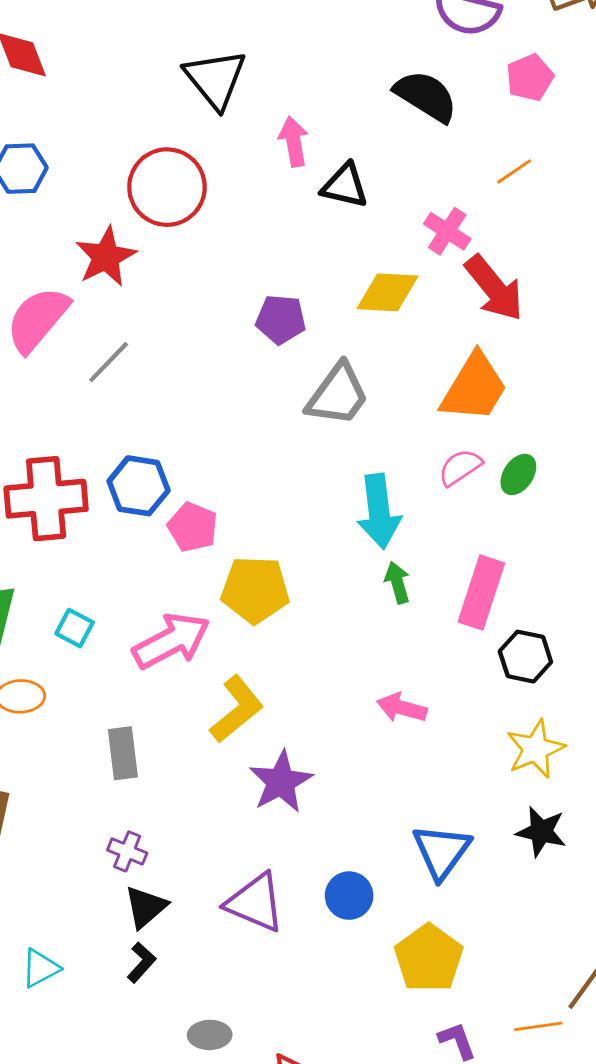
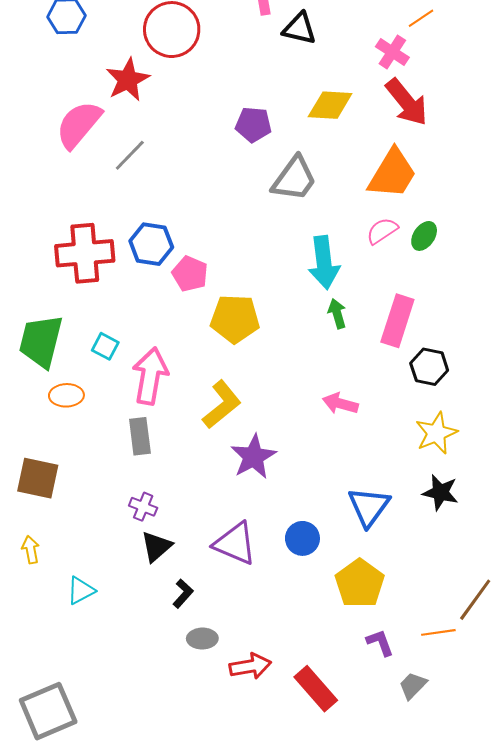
pink cross: (447, 231) -> (392, 52), moved
pink arrow: (171, 641) -> (150, 376), moved, turned -52
black L-shape: (141, 962) -> (183, 594), moved

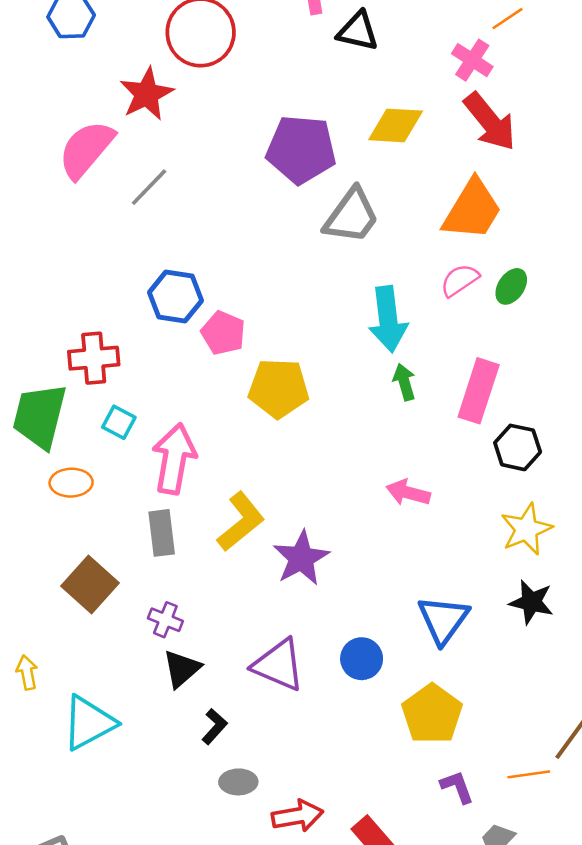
purple pentagon: (253, 125) -> (301, 149), size x1.6
red cross: (85, 253) -> (94, 358), moved, size x0.7
yellow L-shape: (222, 405) -> (241, 522), moved
brown square: (38, 478) -> (90, 584), moved, turned 30
cyan triangle: (81, 591) -> (89, 723), size x1.6

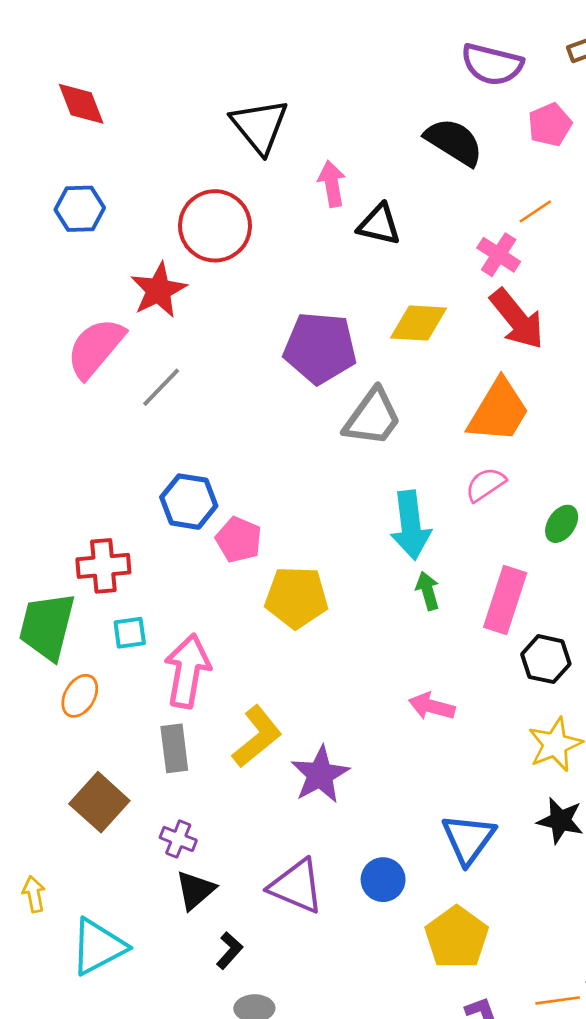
green ellipse: (511, 286) -> (562, 524), moved
cyan square: (119, 422) -> (130, 633), turned -36
orange ellipse: (71, 483) -> (80, 696), turned -57

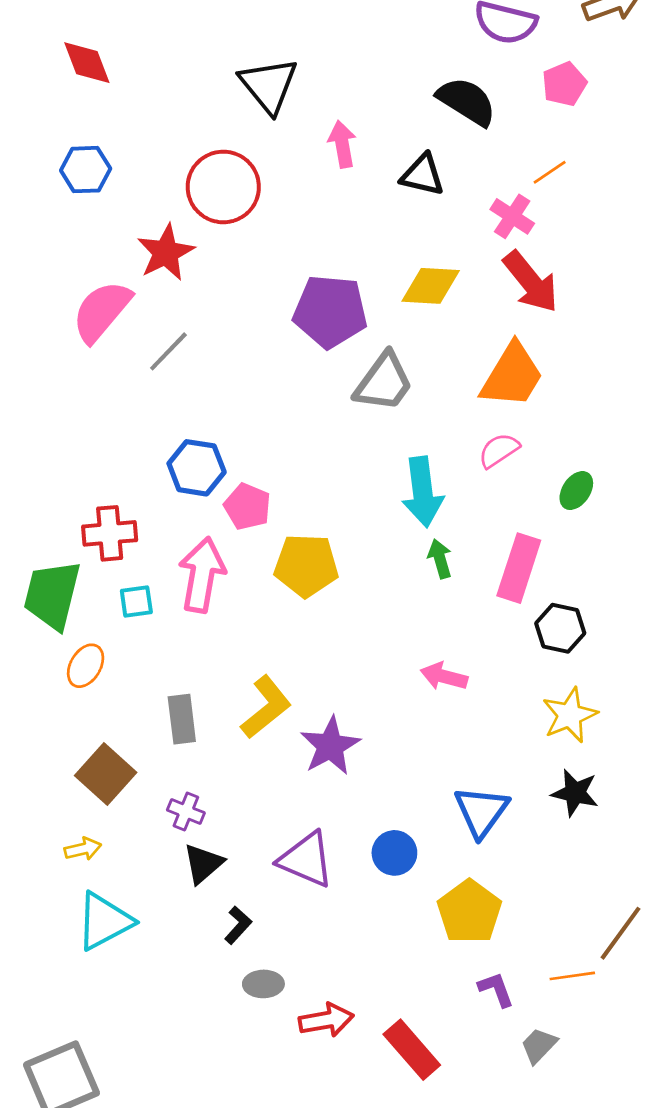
black triangle: (379, 225) -> (423, 175), moved
pink arrow: (187, 671) -> (202, 575), moved
yellow arrow: (34, 894) -> (83, 849), moved, turned 88

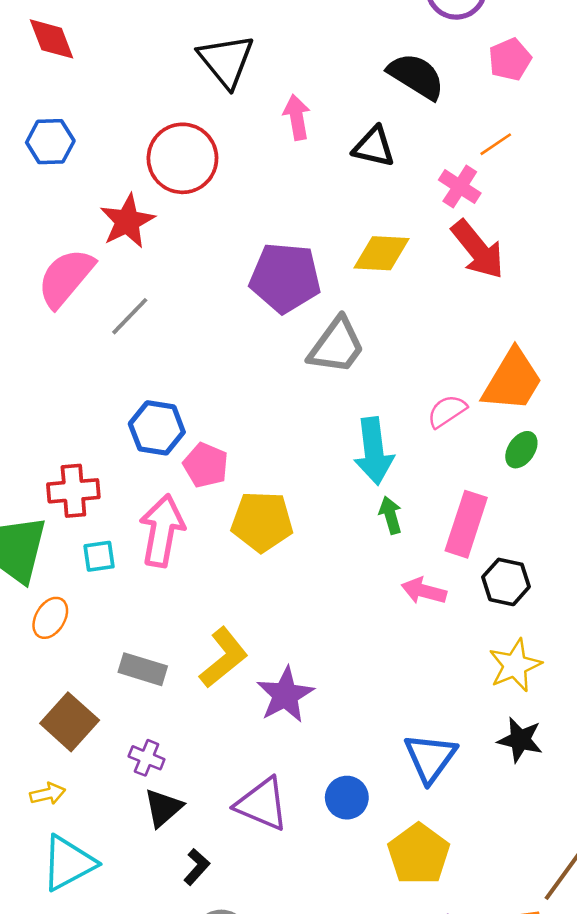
orange trapezoid: (512, 376) -> (512, 380), moved
pink arrow: (444, 676) -> (424, 591), moved
gray rectangle: (182, 719) -> (143, 669), turned -66

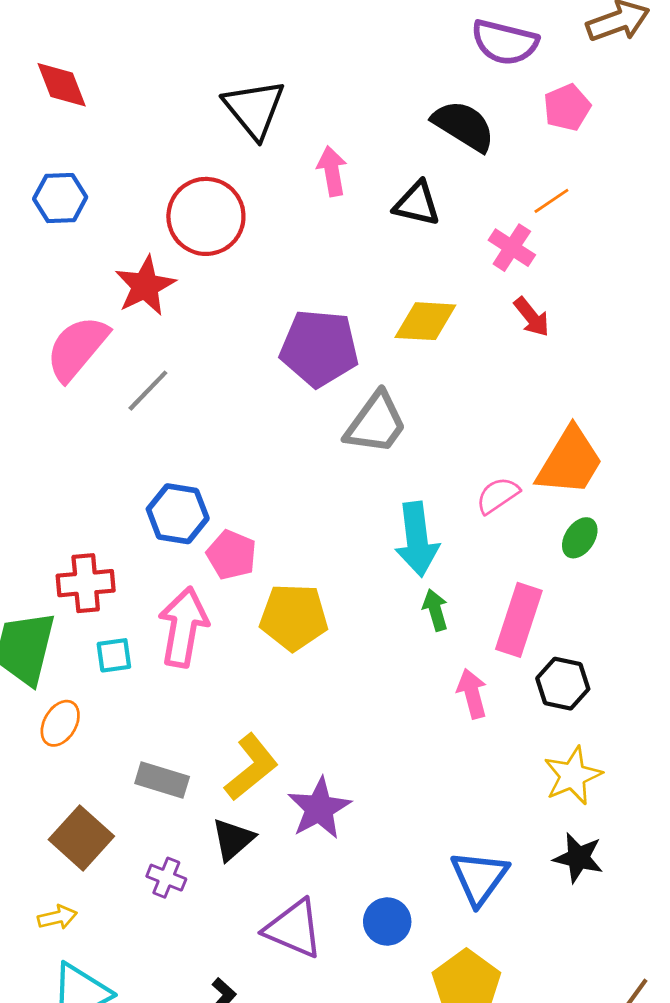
red arrow: (478, 249) -> (532, 317), size x0.6
pink arrow: (424, 591) -> (472, 694), turned 60
black triangle: (163, 808) -> (233, 839), moved

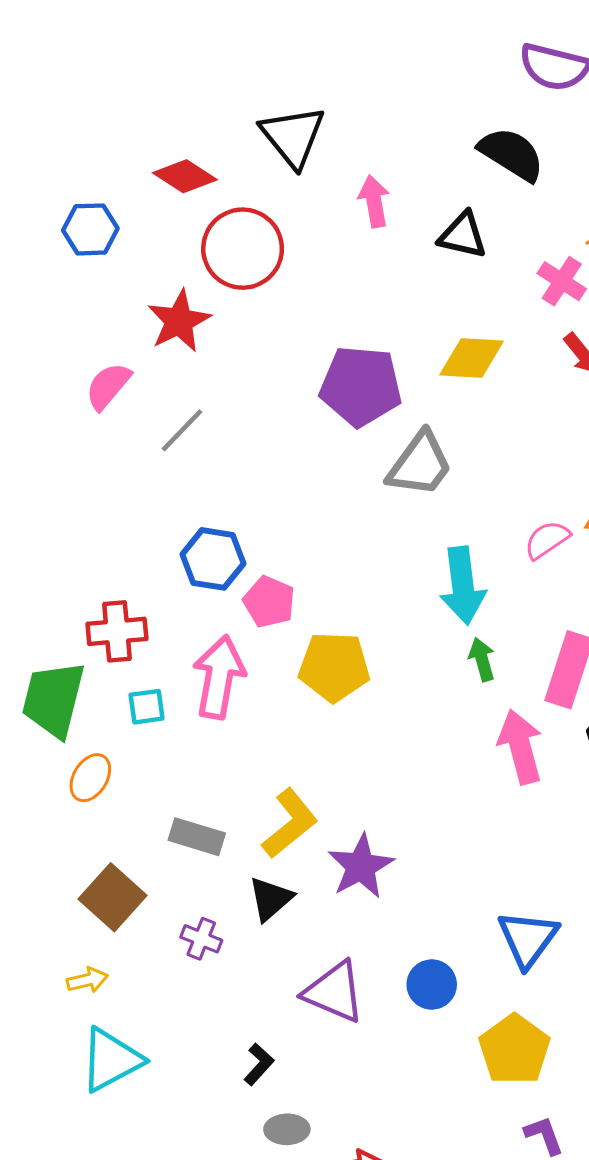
red diamond: (62, 85) -> (185, 176), moved, turned -36
pink semicircle: (77, 348) -> (108, 386), size x0.7
pink arrow: (472, 694) -> (520, 747), size x1.4

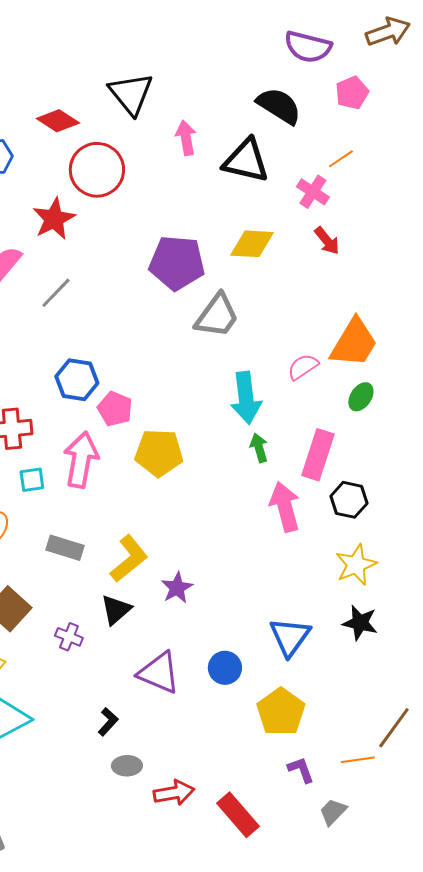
black triangle: (463, 235) -> (246, 161), size x1.4
gray rectangle: (197, 837) -> (65, 548), moved
purple star: (361, 866) -> (177, 588), size x0.7

